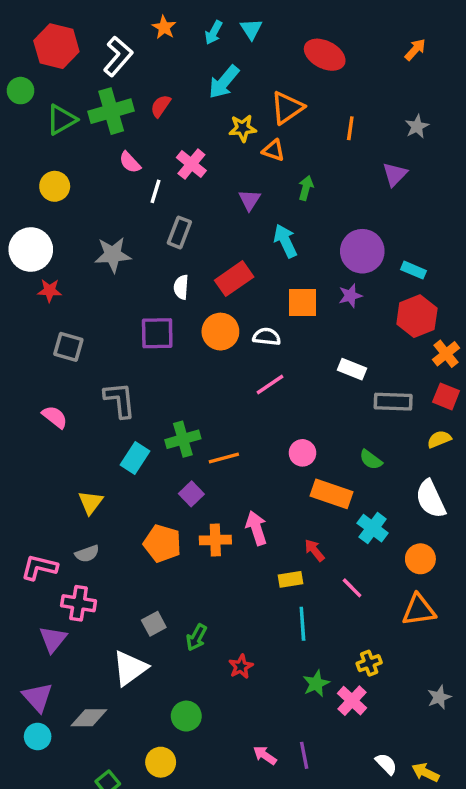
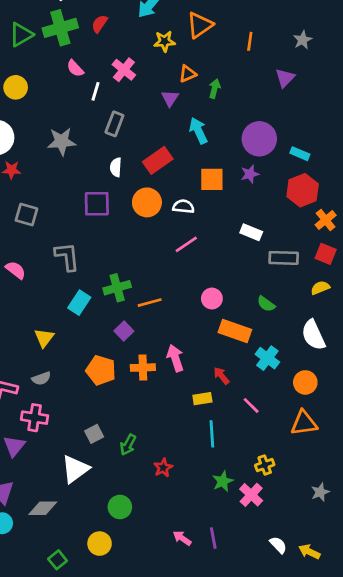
orange triangle: (273, 150) -> (188, 74), moved, turned -42

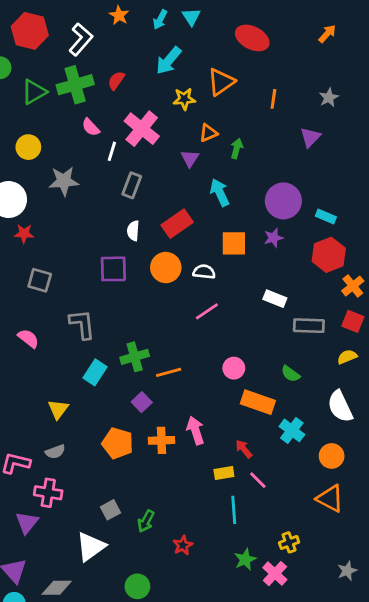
pink cross: (124, 70) -> (142, 129), size x1.4
gray star: (62, 141) -> (64, 181), moved
pink line: (251, 405) -> (258, 480), moved
orange triangle: (304, 423) -> (330, 498), turned 36

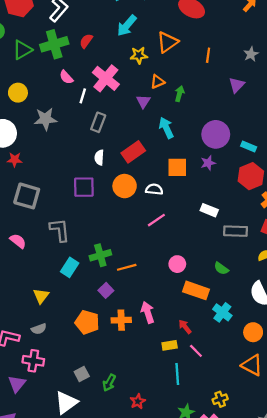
gray square: (40, 280) -> (27, 196), size x1.4

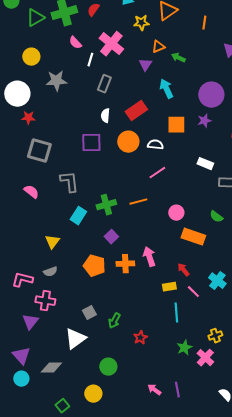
green arrow: (179, 94) -> (178, 58), turned -80
orange line: (127, 267) -> (138, 202), moved
cyan cross: (222, 312) -> (217, 281), moved

